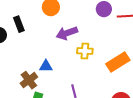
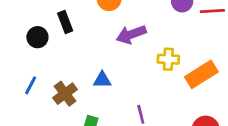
yellow cross: (85, 51) -> (168, 59), moved
brown cross: (29, 80) -> (65, 94), moved

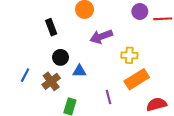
black circle: (37, 37) -> (61, 57), moved
orange rectangle: (201, 74) -> (137, 79), moved

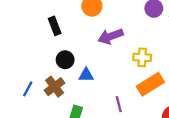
blue line: (25, 75) -> (28, 89), moved

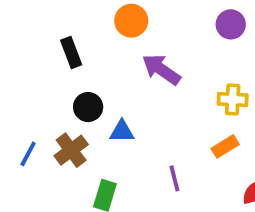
purple arrow: (111, 36) -> (161, 69), turned 55
yellow cross: (142, 57) -> (233, 99), moved
orange rectangle: (150, 84) -> (225, 146), size x0.6

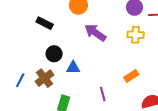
black rectangle: (71, 53) -> (45, 23), turned -42
yellow cross: (233, 99) -> (136, 35), moved

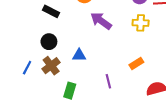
black circle: (54, 54) -> (49, 42), moved

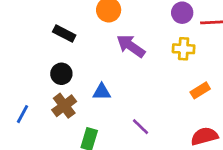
orange rectangle: (136, 64) -> (200, 90), moved
blue line: (27, 68) -> (23, 114), moved
purple line: (108, 81) -> (141, 127), turned -32

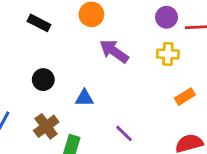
black rectangle: (64, 34) -> (39, 23), moved
brown cross: (64, 106) -> (46, 126), moved

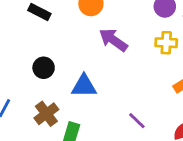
blue triangle: (84, 98) -> (84, 86), size x1.4
purple line: (124, 133) -> (137, 121), moved

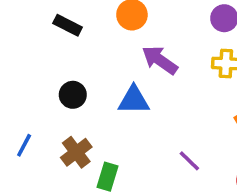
blue triangle: (84, 86) -> (134, 100), moved

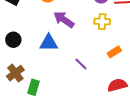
purple line: (189, 161) -> (81, 64), moved

